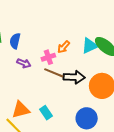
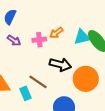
brown line: (54, 73) -> (38, 82), moved

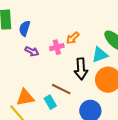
cyan triangle: (82, 37) -> (100, 55), moved
black arrow: (60, 65) -> (81, 69), turned 80

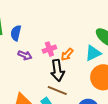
orange arrow: (73, 38) -> (67, 54), moved
black arrow: (81, 69) -> (57, 70), moved

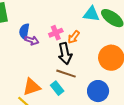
blue semicircle: (16, 33) -> (24, 31), moved
cyan triangle: (93, 53) -> (91, 14), moved, turned 36

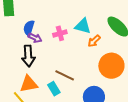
cyan triangle: (91, 14) -> (83, 26), moved
orange arrow: (74, 37) -> (94, 41), moved
black arrow: (65, 54) -> (28, 56), moved

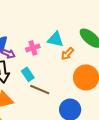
cyan rectangle: (54, 89) -> (28, 74), moved

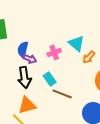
cyan triangle: (55, 39) -> (76, 43), turned 30

